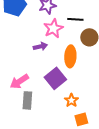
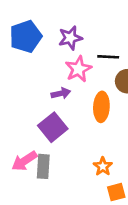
purple square: (55, 78) -> (53, 127), moved
pink arrow: (19, 81) -> (24, 161), moved

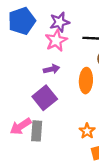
pink star: (78, 69) -> (56, 40), moved

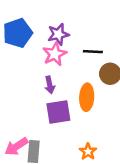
purple arrow: (52, 69) -> (50, 85), turned 91
purple square: (45, 98) -> (58, 112), moved, turned 30

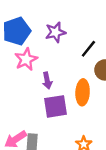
black line: (93, 52) -> (88, 49), turned -54
pink star: (55, 54) -> (26, 59), moved

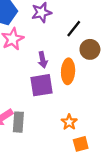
purple arrow: (47, 81) -> (43, 60), moved

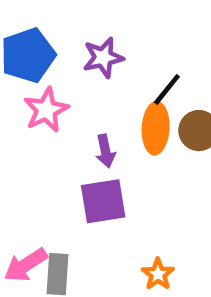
orange ellipse: (68, 71) -> (156, 128), moved

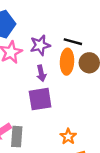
purple star: (103, 58) -> (40, 45), moved
black line: (167, 89) -> (73, 42), turned 66

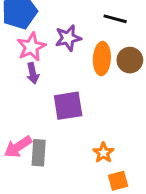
black line: (73, 42) -> (115, 19), moved
purple arrow: (41, 73) -> (33, 73), moved

